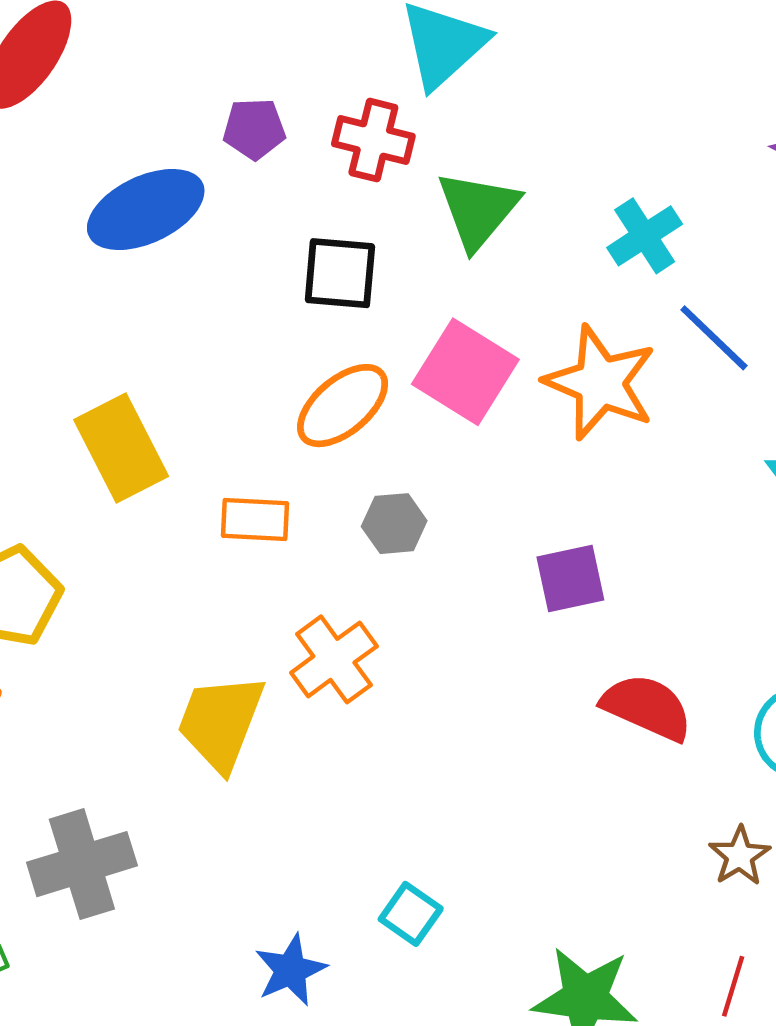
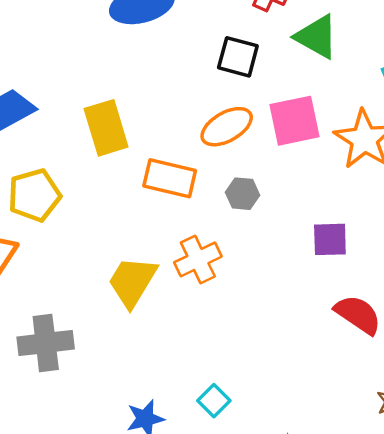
green triangle: (478, 210) -> (317, 37), turned -51
pink square: (465, 372) -> (294, 121), turned 36
orange rectangle: (255, 519) -> (170, 178), size x1.4

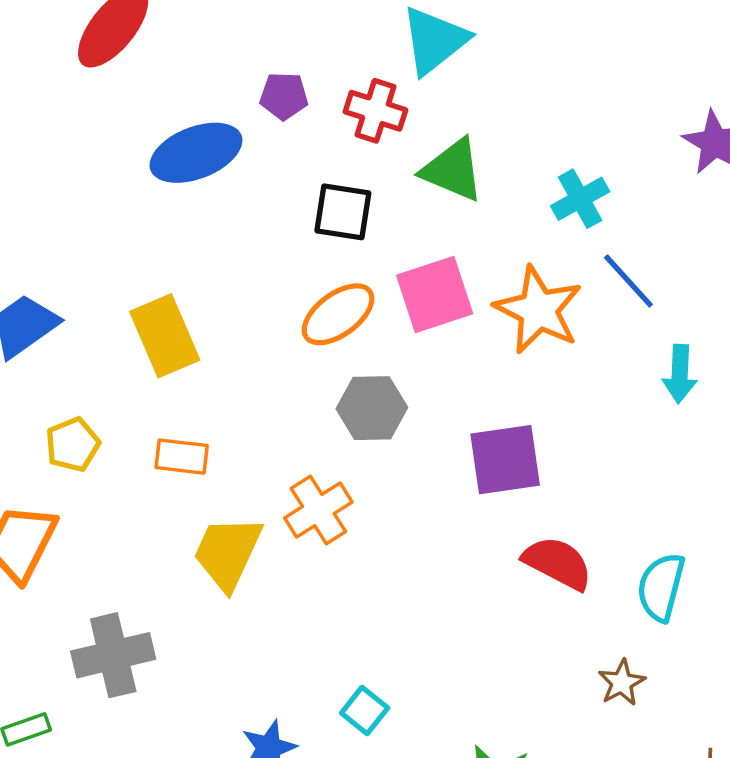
orange rectangle: (170, 178) -> (182, 457), moved, size x0.7
gray hexagon: (243, 194) -> (372, 408), size x1.4
yellow pentagon: (34, 195) -> (73, 444), size x0.7
purple square: (330, 239) -> (505, 460), size x1.4

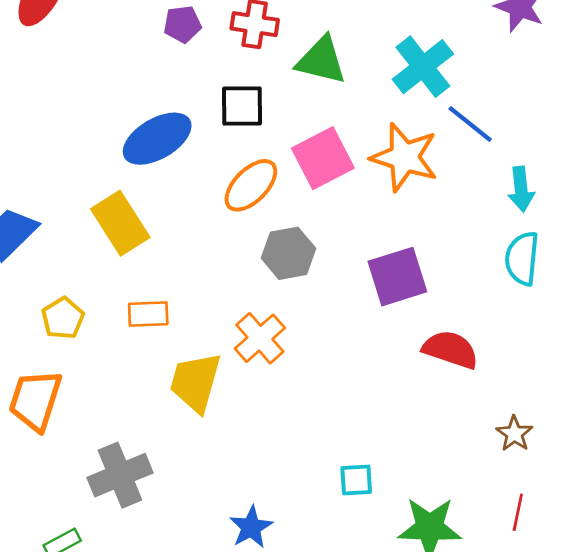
blue ellipse: (196, 153) -> (157, 139), moved
cyan cross: (580, 199) -> (423, 67), size x1.4
cyan semicircle: (661, 587) -> (522, 258), moved
cyan square: (365, 711) -> (356, 480), moved, turned -33

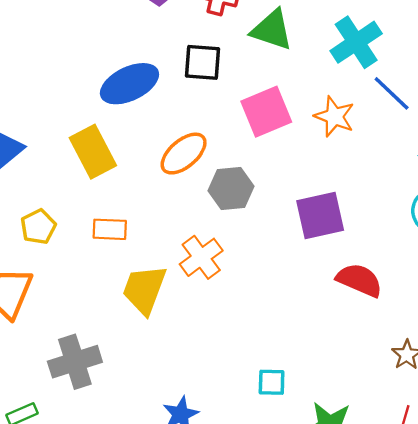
orange star: (404, 157) -> (334, 116), size x0.7
orange ellipse: (251, 185) -> (184, 154), moved

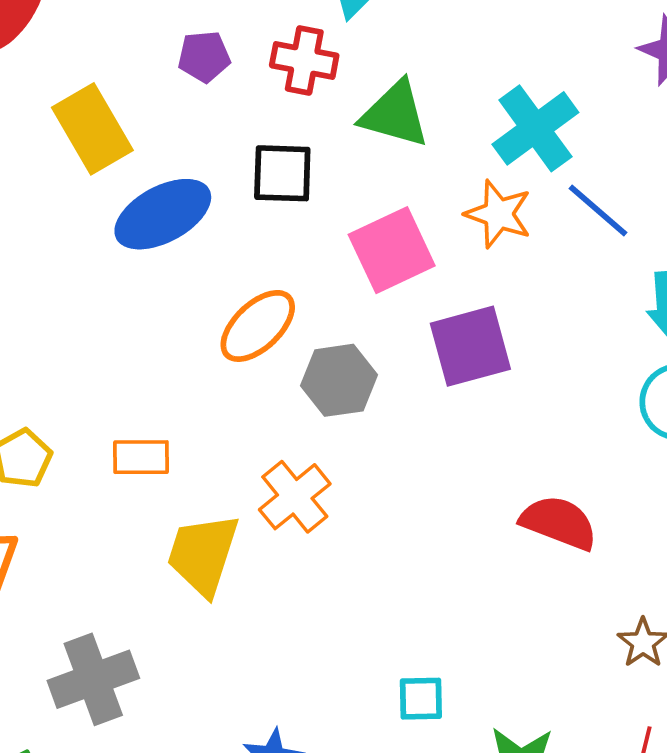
orange star: (334, 116) -> (498, 214), moved
yellow rectangle: (93, 152) -> (92, 129), moved
purple square: (320, 215) -> (470, 346), moved

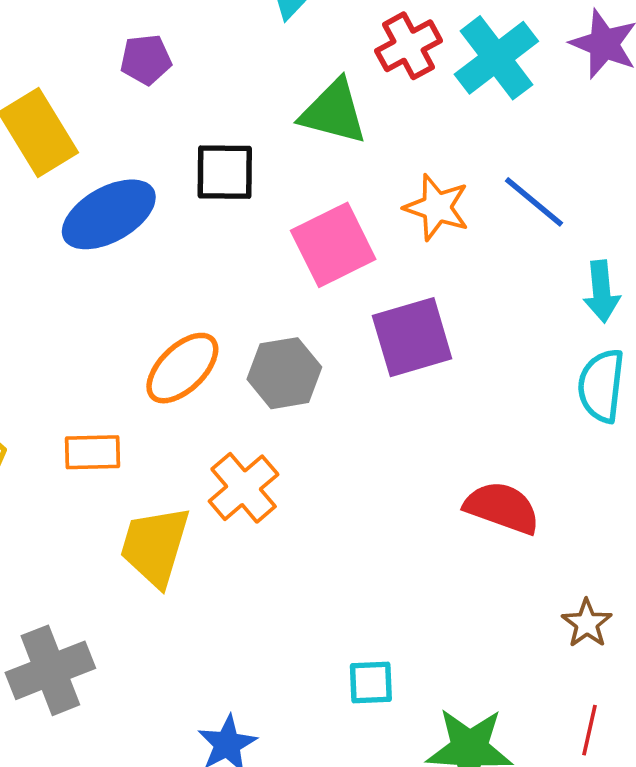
red cross: (304, 60) -> (409, 46), moved, turned -38
cyan cross: (535, 128) -> (496, 58), moved
orange ellipse: (258, 326) -> (182, 368), moved

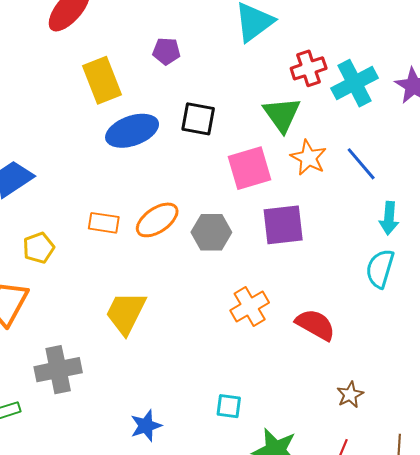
green triangle: (334, 112) -> (282, 114), moved, turned 30
orange rectangle: (93, 452) -> (104, 223), moved
orange cross: (244, 488) -> (250, 307), moved

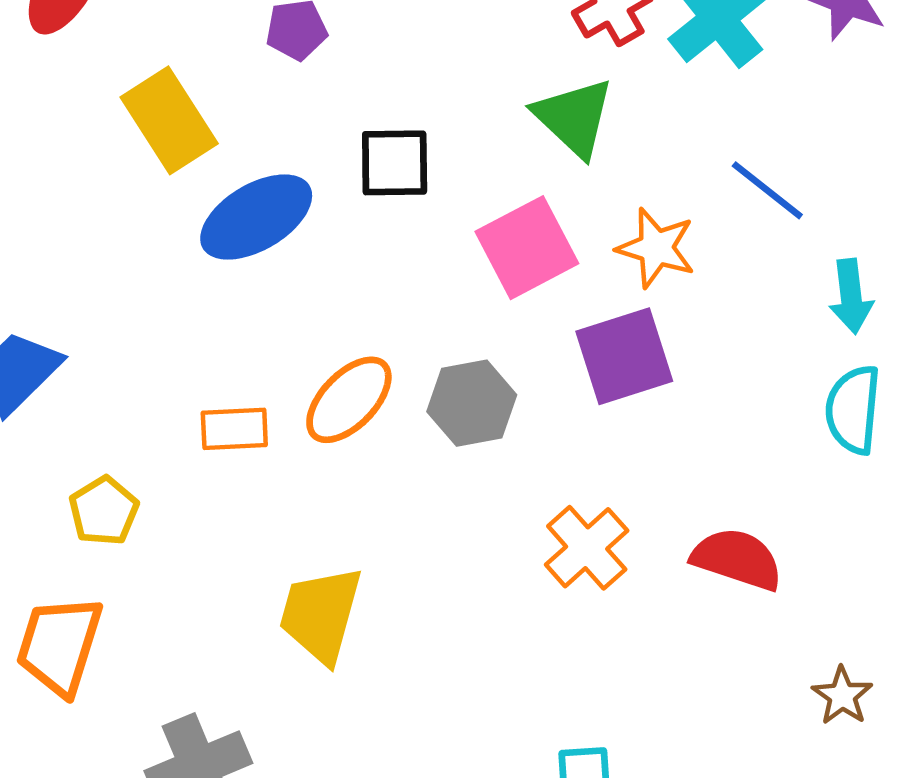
orange star: (309, 158) -> (656, 248), moved

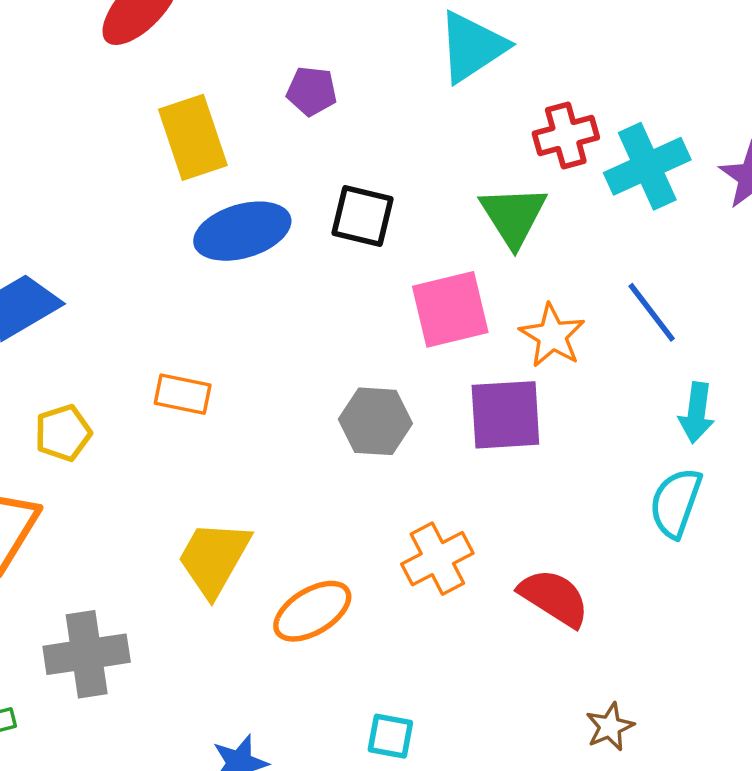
orange ellipse: (349, 400) -> (312, 611), moved

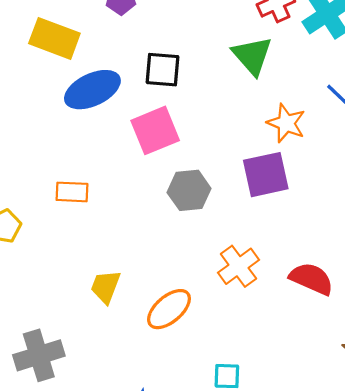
yellow rectangle: (193, 137) -> (54, 38), turned -42
pink square: (450, 309) -> (155, 130), moved
yellow trapezoid: (214, 558) -> (106, 287), size x0.7

